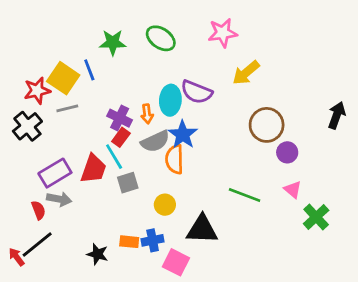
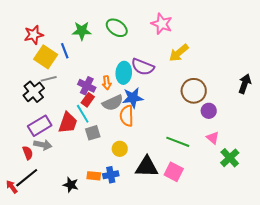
pink star: (223, 33) -> (162, 24), turned 30
red star: (37, 91) -> (34, 35), moved
black cross: (27, 126) -> (34, 92), moved
blue star: (183, 135) -> (133, 98), turned 30
pink square: (176, 262) -> (174, 172), moved

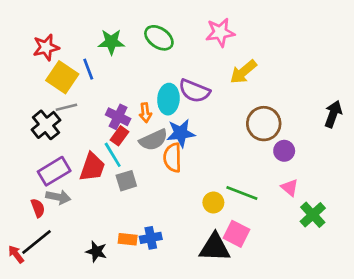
pink star: (162, 24) -> (220, 32), turned -30
yellow circle: (120, 149) -> (213, 202), moved
black triangle: (147, 167) -> (215, 247), moved

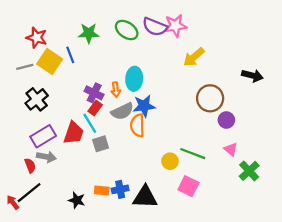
red star: (46, 47) -> (37, 38), turned 30
purple semicircle: (194, 91) -> (155, 27), moved
gray line: (66, 107) -> (25, 67), moved
black arrow: (333, 114) -> (252, 76), moved, turned 84
black triangle: (215, 247) -> (145, 197), moved

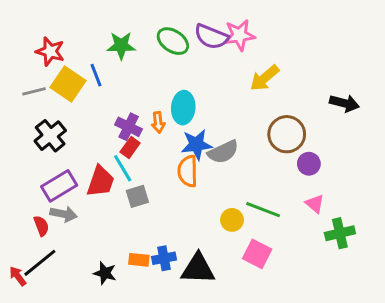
gray semicircle: (122, 111) -> (223, 152), moved
green cross: (249, 171) -> (340, 233), turned 30

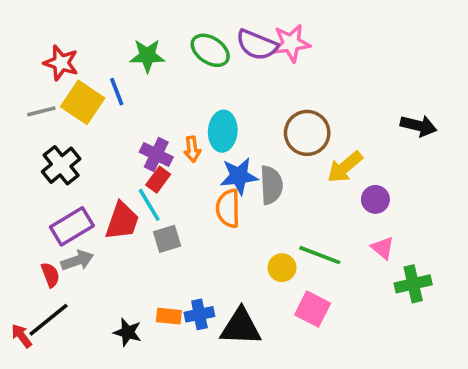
yellow arrow: (265, 78) -> (345, 167), moved
brown circle: (287, 134) -> (307, 133), moved
gray semicircle: (223, 152) -> (271, 185), turned -68
gray arrow: (64, 214) -> (77, 260), turned -30

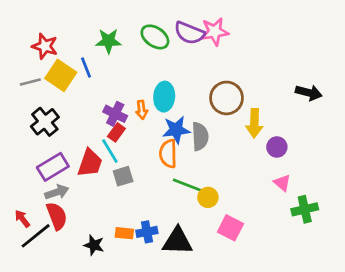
yellow arrow: (345, 167) -> (254, 123), turned -48
green line: (320, 255) -> (188, 185), moved
red semicircle: (50, 275) -> (57, 216), moved, size x1.5
red arrow: (22, 336) -> (22, 219), moved

